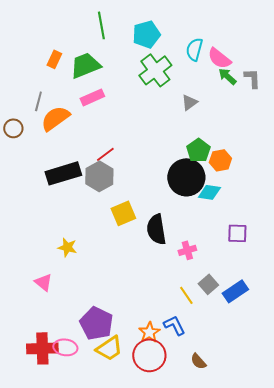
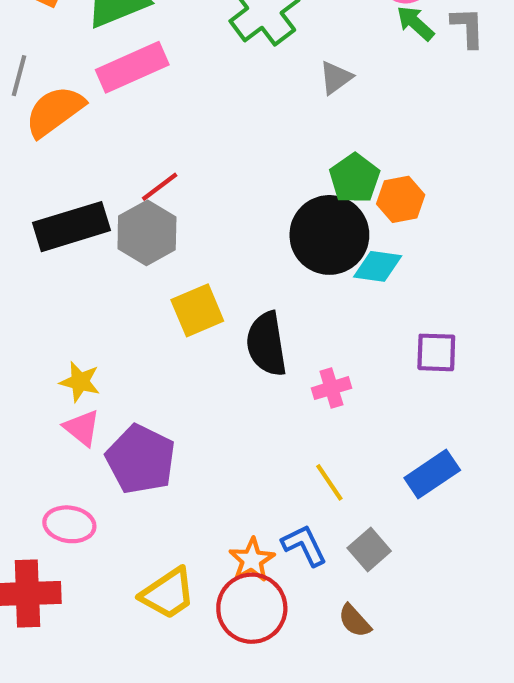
pink rectangle: (92, 97) -> (132, 67), size x1.4
pink triangle: (43, 282) -> (82, 428), moved
gray square: (208, 284) -> (369, 549), moved
purple pentagon: (96, 323) -> (141, 459), moved
pink ellipse: (65, 347) -> (69, 524), moved

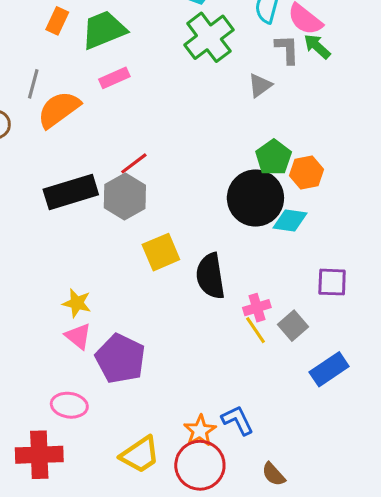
gray L-shape: (468, 27) -> (287, 49), moved
pink rectangle: (132, 67) -> (114, 78), size x0.6
yellow line: (329, 482) -> (255, 330), moved
gray square: (369, 549) -> (293, 326), moved

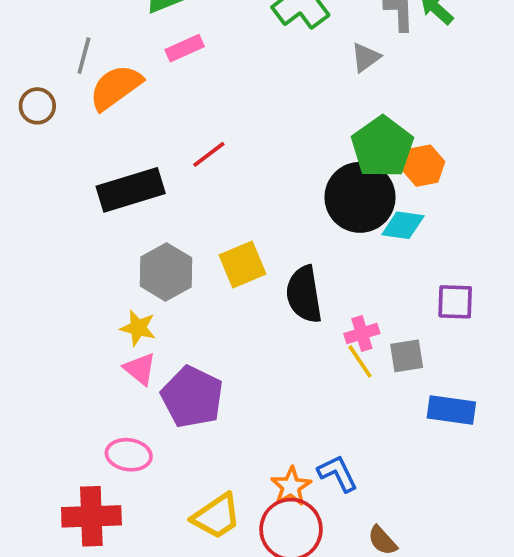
green pentagon: (274, 157) -> (382, 147), size x1.4
gray hexagon: (125, 196) -> (166, 272), moved
gray square: (293, 326) -> (407, 356), turned 32
blue rectangle: (329, 369) -> (451, 410), turned 42

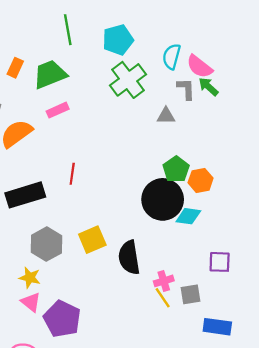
gray triangle: (366, 57) -> (166, 116), turned 36
green pentagon: (382, 147) -> (176, 169), size x0.7
red line: (209, 154) -> (72, 174), turned -45

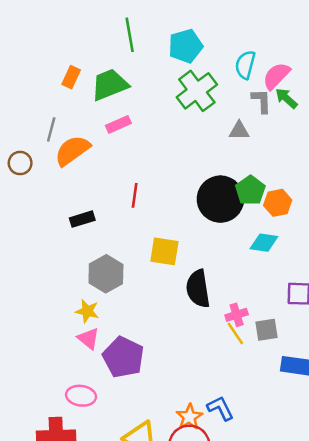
pink semicircle: (199, 67) -> (276, 76), turned 96
black rectangle: (25, 195) -> (82, 219), size x0.6
black circle: (163, 199) -> (220, 199), moved
yellow square: (92, 240) -> (164, 251), moved, turned 32

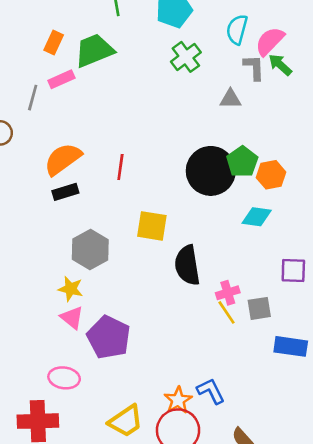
green cross: (197, 91) -> (186, 57), size x0.7
pink rectangle: (118, 124) -> (61, 79), moved
orange semicircle: (72, 151) -> (63, 159), moved

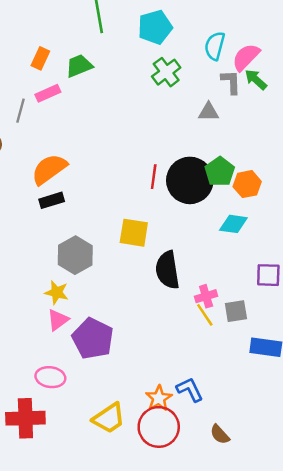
green trapezoid: (94, 50) -> (79, 66), size x0.7
red line: (120, 167) -> (154, 177), moved
pink triangle: (72, 318) -> (58, 320), turned 45

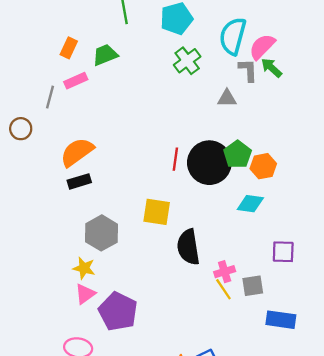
cyan semicircle: (215, 46) -> (233, 36), size x1.4

